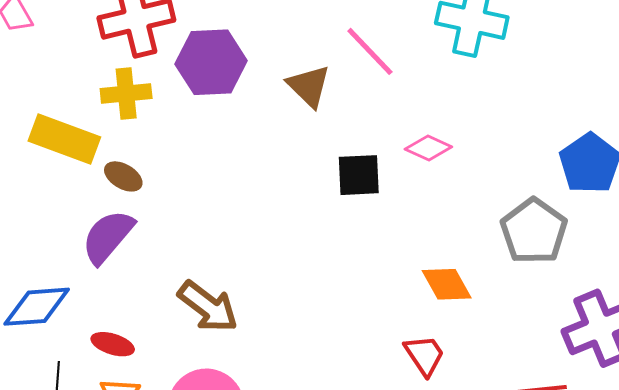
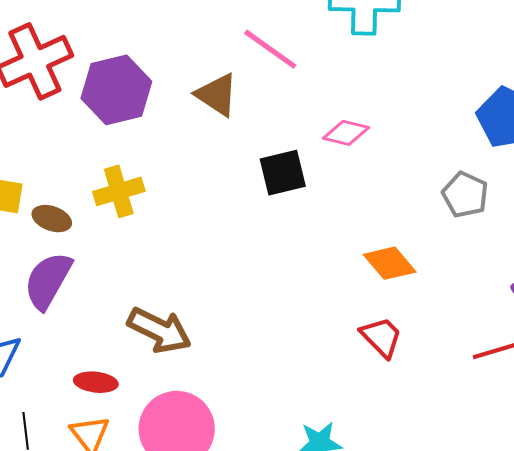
yellow cross: (126, 94) -> (119, 191), moved
gray pentagon: (534, 231) -> (465, 195), size x0.7
red ellipse: (113, 344) -> (96, 382), moved

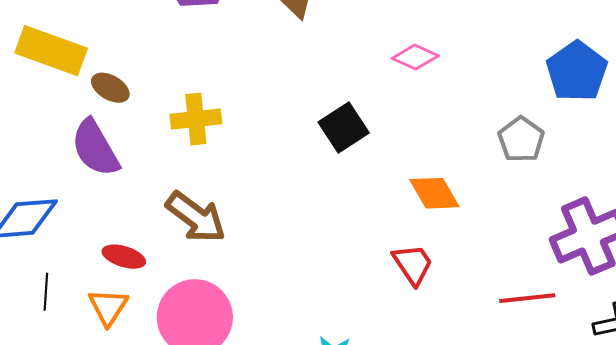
black square: (283, 173) -> (344, 128), moved, turned -30
yellow cross: (119, 191) -> (196, 119), moved
purple semicircle: (48, 281) -> (95, 148), turned -70

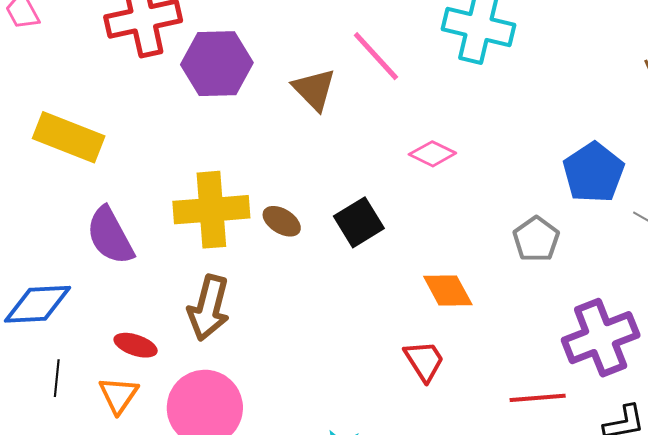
brown ellipse: (110, 88) -> (282, 221), moved
yellow cross: (196, 119) -> (211, 210), size x1.5
brown arrow: (196, 217) -> (209, 308), turned 66

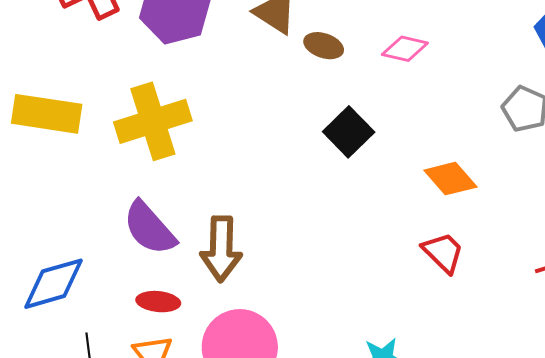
yellow cross: (211, 210) -> (153, 121), moved
brown ellipse: (282, 221) -> (324, 46), moved
purple semicircle: (110, 236) -> (149, 228), moved

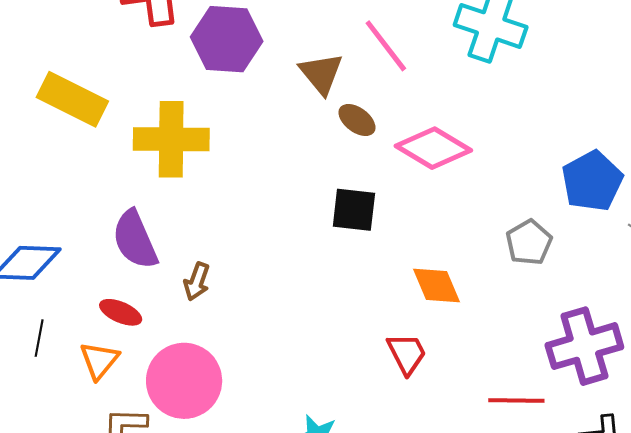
pink diamond: (405, 49) -> (433, 148), size x1.6
black square: (349, 132) -> (354, 210), turned 33
brown arrow: (221, 249) -> (197, 282), size x0.6

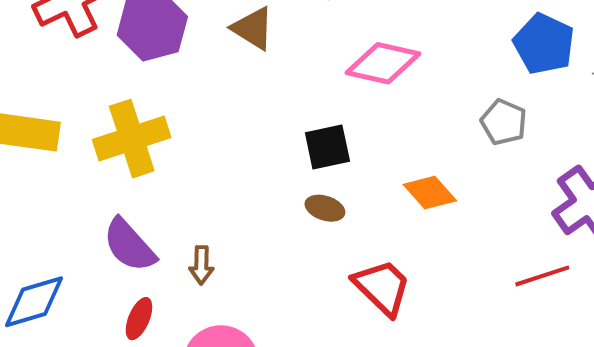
brown ellipse: (357, 120) -> (325, 208), moved
red ellipse: (121, 312) -> (139, 319), turned -72
red trapezoid: (407, 354) -> (382, 287), moved, size x1.4

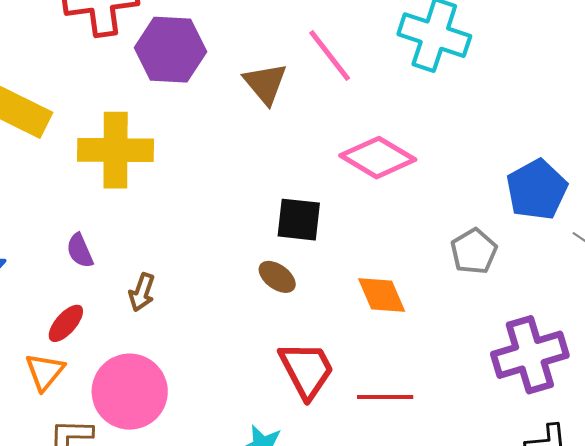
purple semicircle: (129, 245) -> (80, 251), size x0.6
red line: (542, 276) -> (385, 397), moved

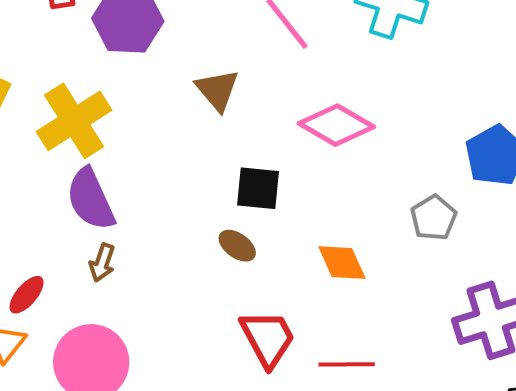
brown triangle: (265, 83) -> (217, 90), moved
yellow cross: (116, 150) -> (74, 121), turned -32
purple semicircle: (80, 251) -> (91, 199), moved, size x1.8

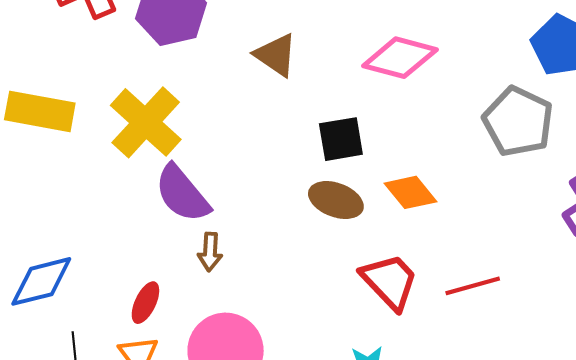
gray pentagon: (434, 218) -> (518, 122), size x1.5
brown ellipse: (237, 246) -> (336, 200), size x1.4
orange diamond: (342, 263) -> (411, 192), moved

